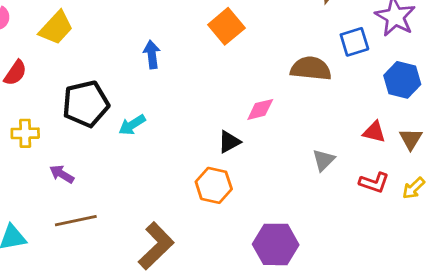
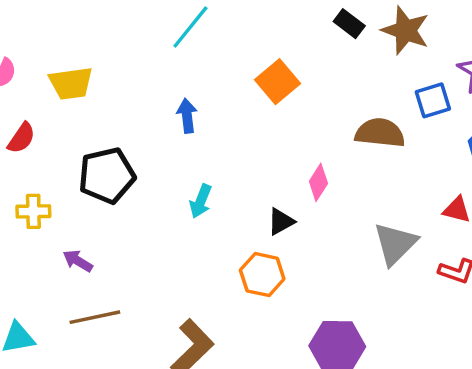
yellow trapezoid: (56, 28) -> (71, 83), turned 39
pink diamond: (260, 109) -> (318, 182), turned -44
cyan arrow: (132, 125) -> (201, 201), moved, turned -36
gray triangle: (323, 160) -> (395, 244), size x1.6

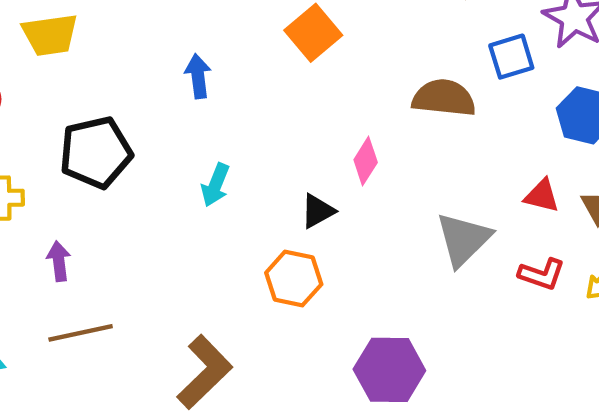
purple arrow: (78, 261) -> (59, 261), turned 52

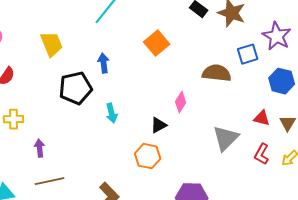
yellow trapezoid: (50, 35) -> (52, 44), moved, turned -104
black pentagon: (96, 152) -> (76, 88), moved
cyan arrow: (215, 185) -> (112, 113), turned -36
red L-shape: (542, 274) -> (262, 154), turned 100

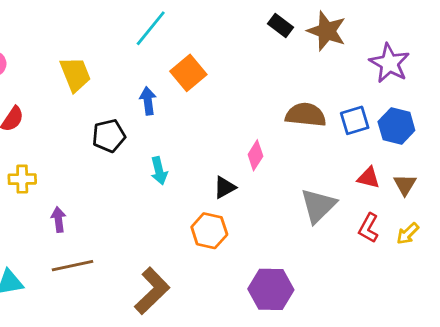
orange square: (157, 43) -> (188, 73), moved
blue square: (248, 54) -> (355, 120), moved
black pentagon: (76, 88) -> (109, 136), size x0.7

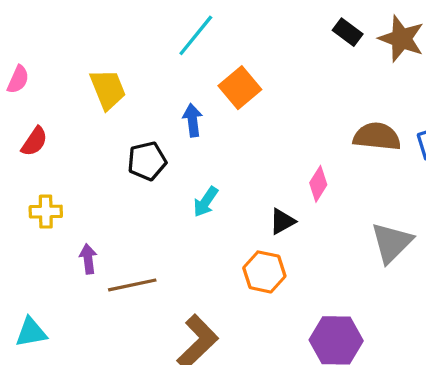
cyan arrow: (159, 171) -> (206, 202), turned 48
brown line: (72, 266) -> (132, 285), moved

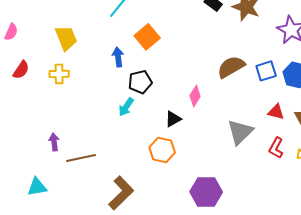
brown semicircle: (377, 137) -> (231, 67), turned -36
black pentagon: (147, 161) -> (140, 82), moved
yellow cross: (46, 212) -> (59, 74), moved
cyan triangle: (31, 332) -> (37, 187), moved

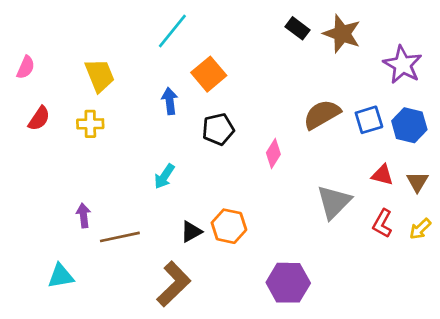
black pentagon: (140, 82) -> (218, 129), moved
cyan arrow: (126, 107) -> (164, 176), moved
black triangle: (173, 119) -> (191, 232), moved

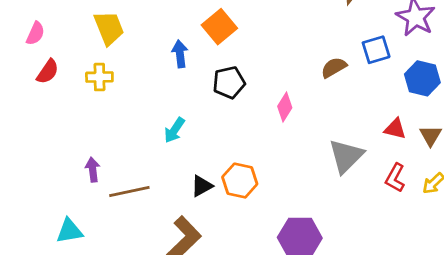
pink semicircle: (26, 67) -> (35, 33), moved
brown semicircle: (322, 114) -> (334, 67), size x0.7
blue square: (369, 120) -> (376, 50), moved

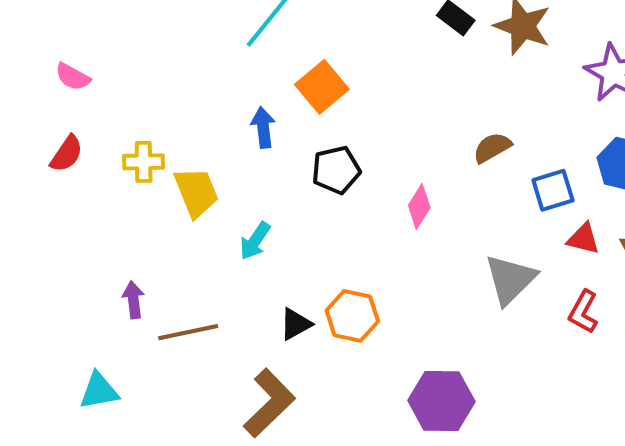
yellow trapezoid: (109, 28) -> (196, 192), moved
pink semicircle: (35, 33) -> (73, 77), moved, turned 95
blue square: (376, 50) -> (553, 190), moved

